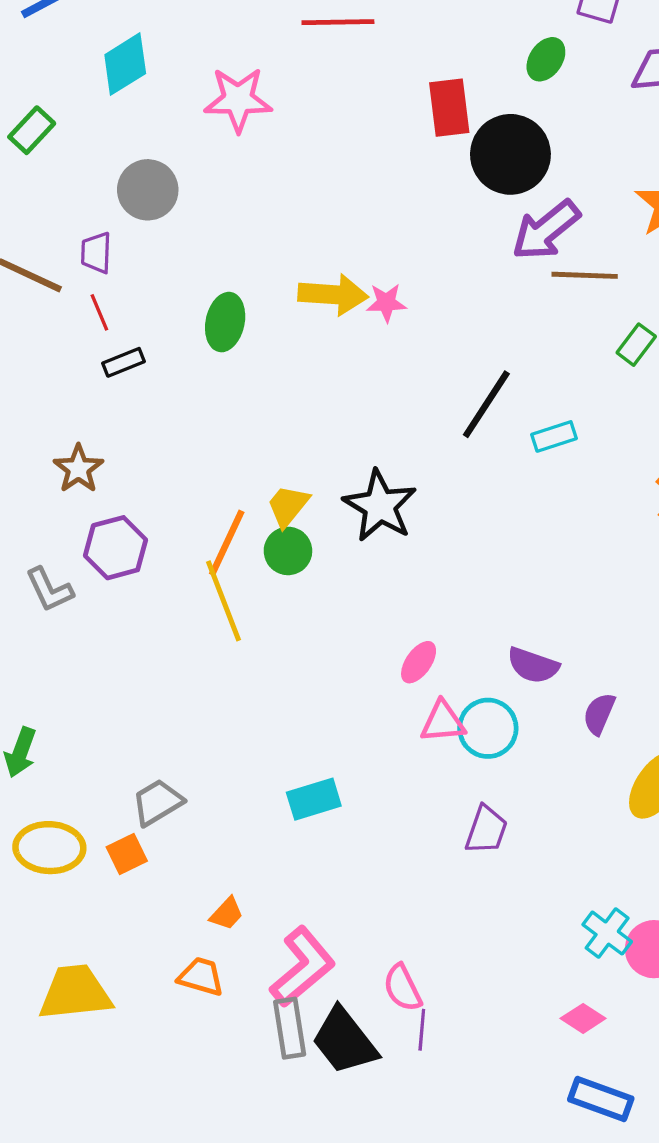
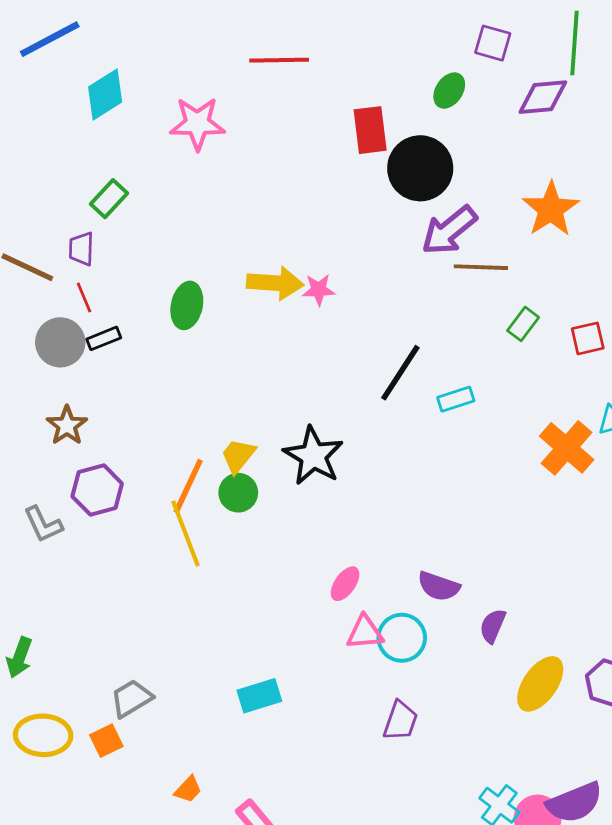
green rectangle: (32, 130) -> (109, 199), moved
gray circle: (148, 190) -> (60, 342), moved

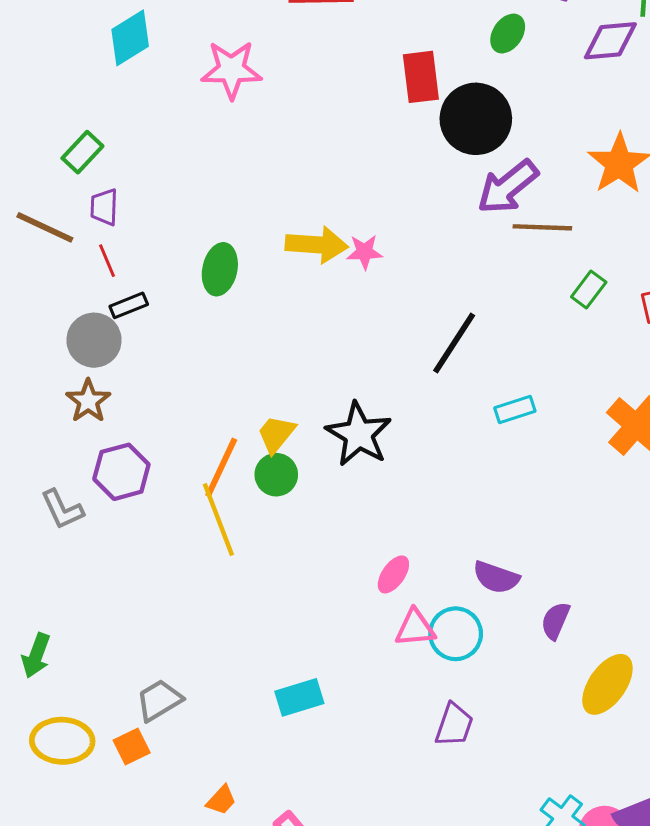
green rectangle: (109, 199) -> (82, 152), moved
gray circle: (60, 342) -> (94, 340), moved
cyan rectangle: (456, 399) -> (515, 410), moved

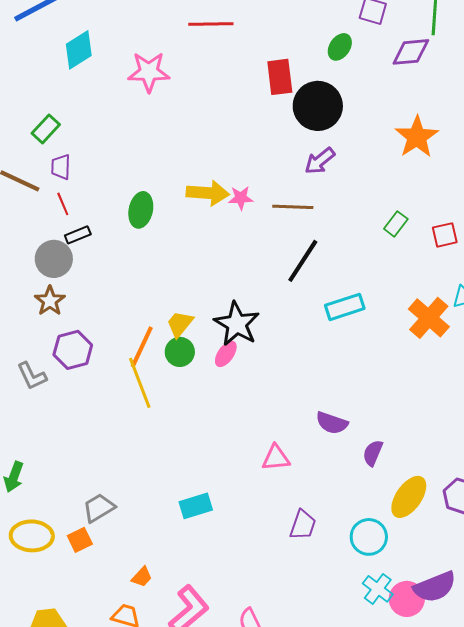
purple arrow: (508, 187) -> (320, 161), moved, size x0.7
brown line: (542, 227) -> (293, 207), moved
cyan rectangle: (515, 410) -> (345, 307), size x1.4
pink ellipse: (393, 574) -> (226, 354), moved
cyan circle: (456, 634) -> (369, 537), moved

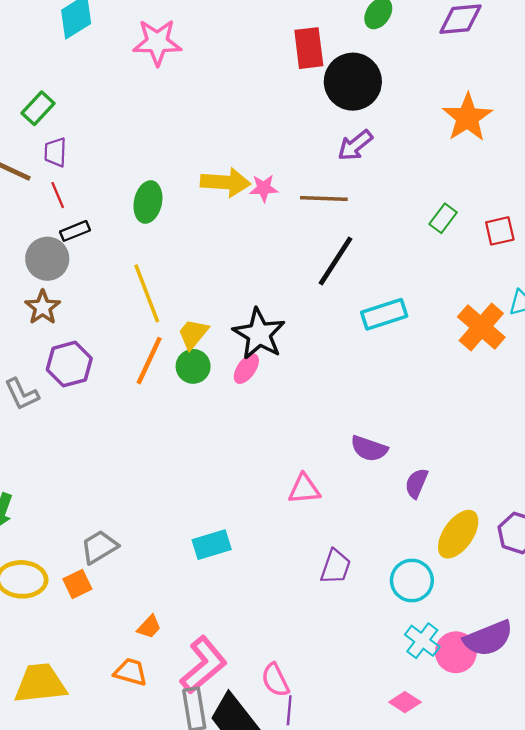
yellow line: (140, 383) -> (147, 293), moved

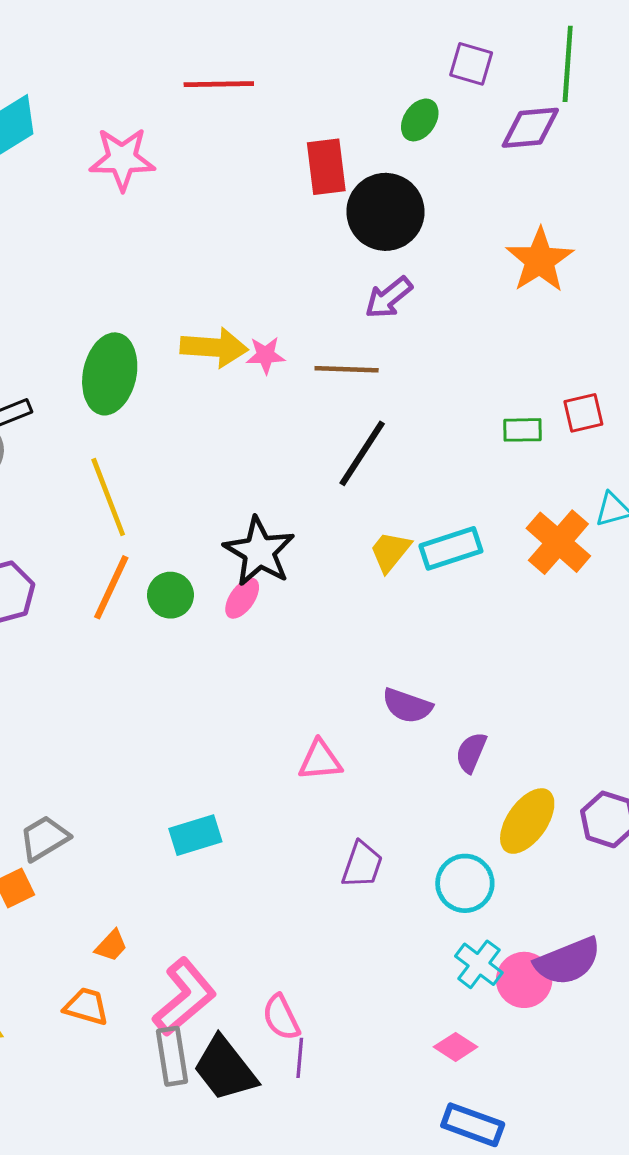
green ellipse: (148, 202) -> (110, 374), size x1.4
green rectangle: (443, 218) -> (523, 430), moved, turned 52
cyan rectangle: (384, 314) -> (451, 548), moved
yellow trapezoid: (193, 334) -> (390, 551), moved

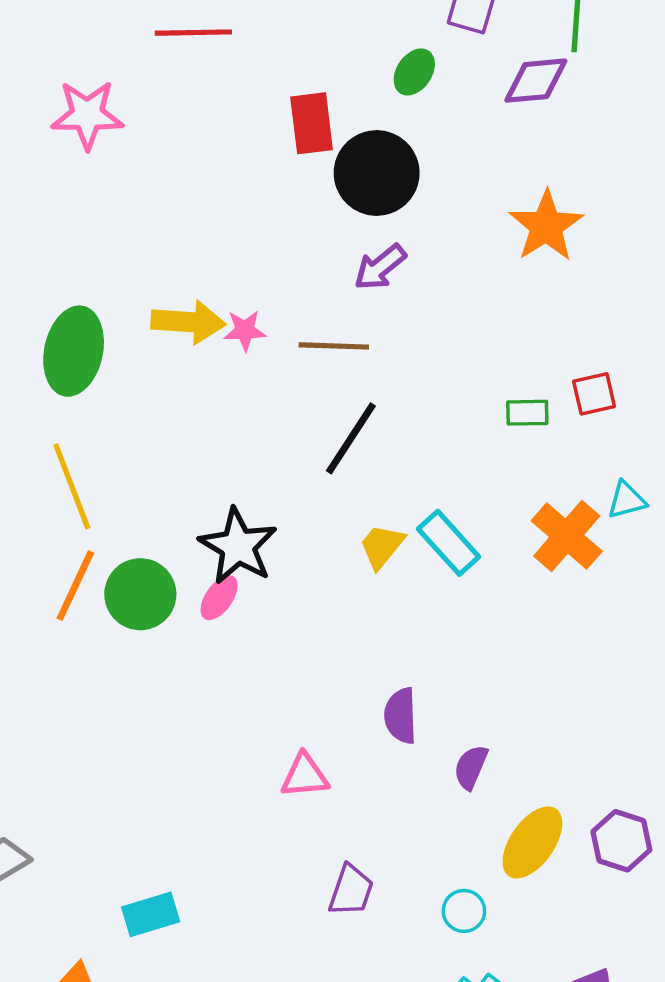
cyan rectangle: (451, 548) -> (449, 543), turned 66
green circle: (170, 595) -> (140, 594), size x1.4
purple semicircle: (407, 706) -> (401, 716), turned 69
cyan rectangle: (195, 835) -> (151, 914), moved
cyan circle: (465, 883) -> (464, 911), size x0.7

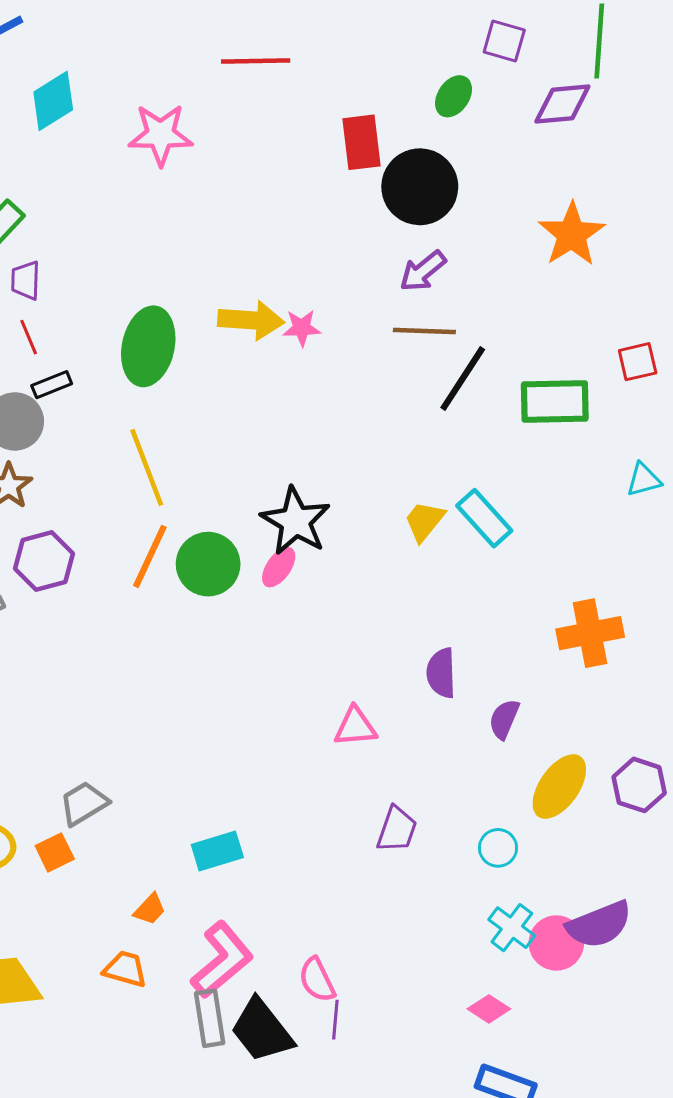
brown line: (334, 346) -> (424, 331), moved
red square: (594, 394) -> (638, 362), moved
green rectangle: (527, 413) -> (555, 402), size x1.8
black line: (351, 438) -> (463, 379), moved
orange cross: (567, 536) -> (590, 633), moved, turned 38

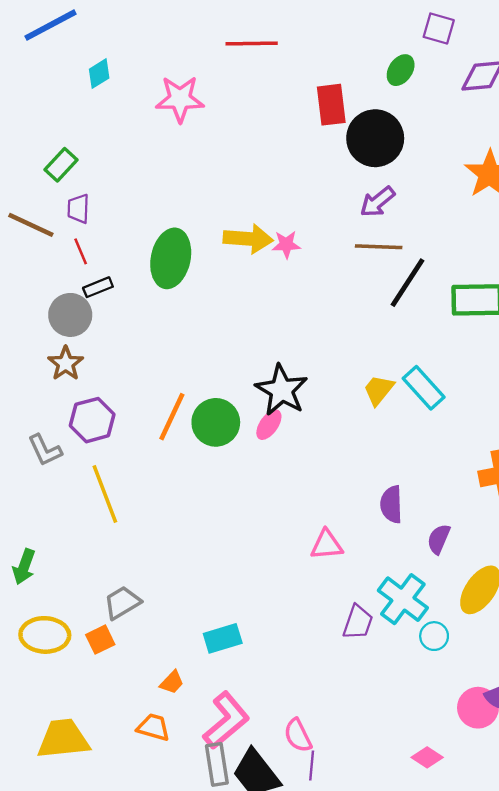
cyan diamond: (53, 101) -> (99, 74), size x0.7
yellow line: (147, 467) -> (105, 494), moved
cyan cross: (512, 928) -> (403, 599), moved, size x1.4

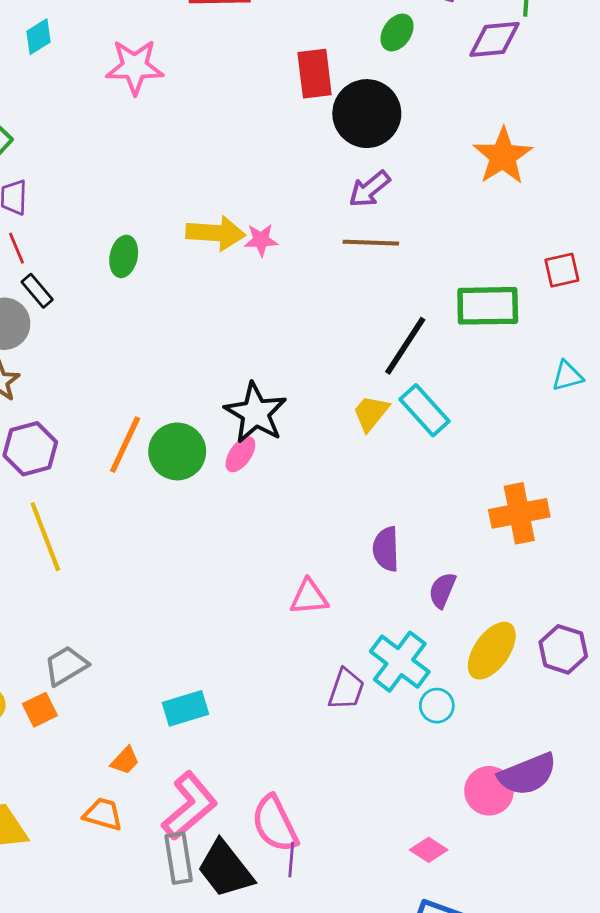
green ellipse: (171, 258) -> (124, 256), size x0.6
black line: (408, 283) -> (405, 346), moved
black rectangle: (98, 287) -> (37, 291), turned 72
pink semicircle: (298, 735) -> (275, 824), size x1.4

